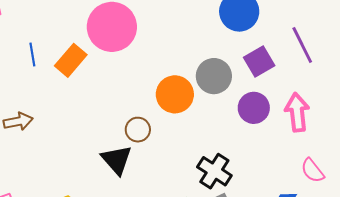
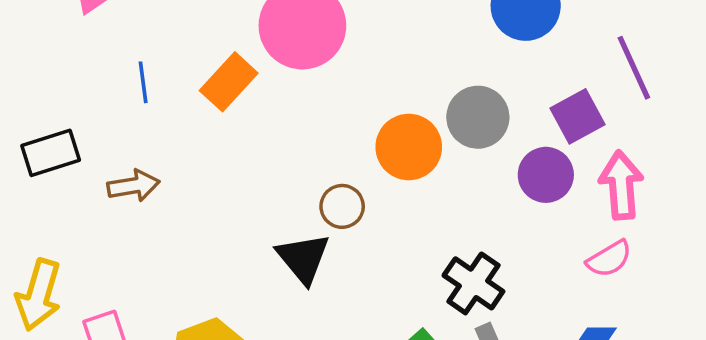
blue line: (32, 55) -> (143, 82), moved
purple square: (259, 61) -> (577, 116), moved
pink semicircle: (312, 171) -> (609, 259), moved, turned -84

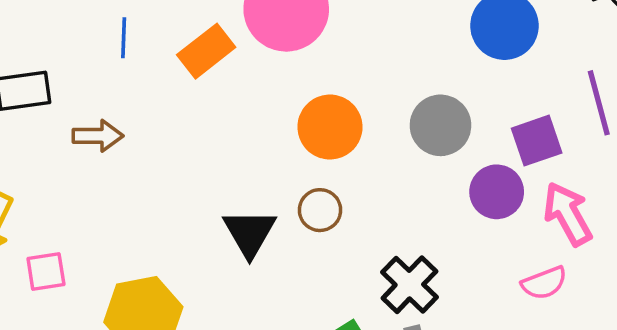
orange circle: (409, 147) -> (330, 127), moved
pink arrow: (621, 185) -> (568, 214), turned -34
brown circle: (342, 206) -> (320, 210), moved

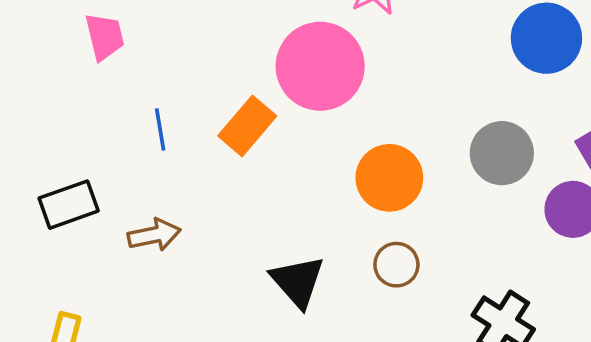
black triangle: (250, 233) -> (298, 281), moved

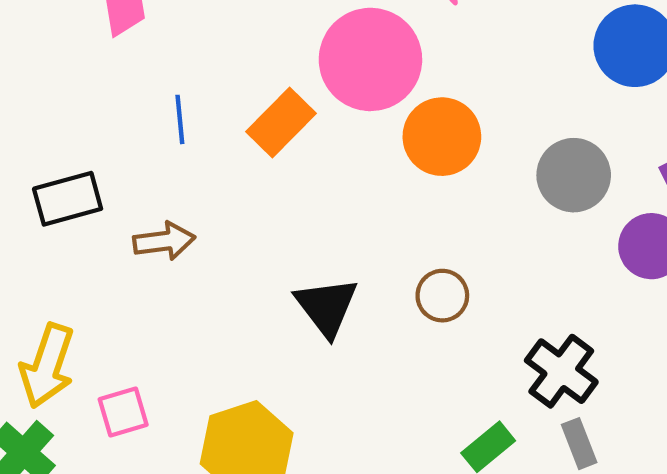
orange circle: (389, 178) -> (442, 137), moved

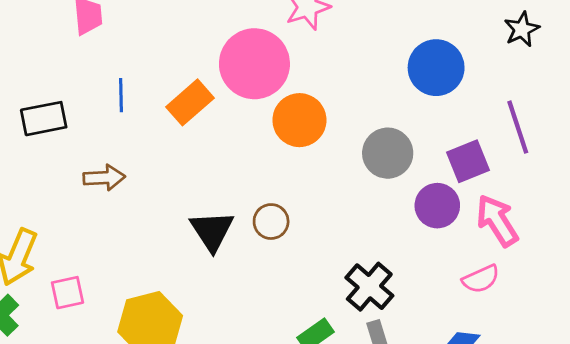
black rectangle: (68, 199) -> (44, 119), moved
brown circle: (442, 296) -> (271, 222), moved

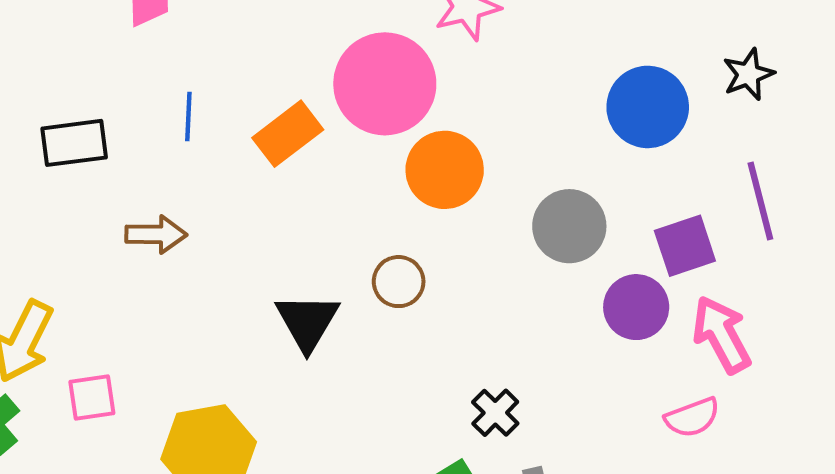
black star: (522, 29) -> (748, 74), moved
brown circle: (271, 222) -> (399, 282), moved
black cross: (369, 287) -> (495, 413), moved, size x0.7

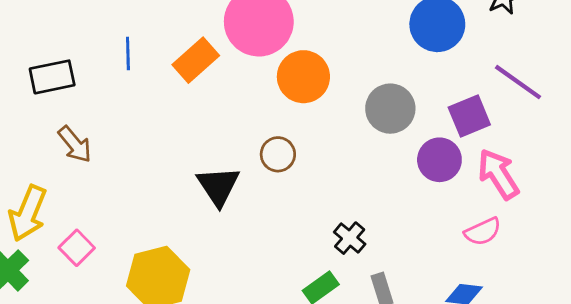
purple line: (760, 201) -> (518, 82), turned -36
brown arrow: (156, 234) -> (75, 144), moved, turned 54
pink square: (92, 397) -> (77, 248), turned -32

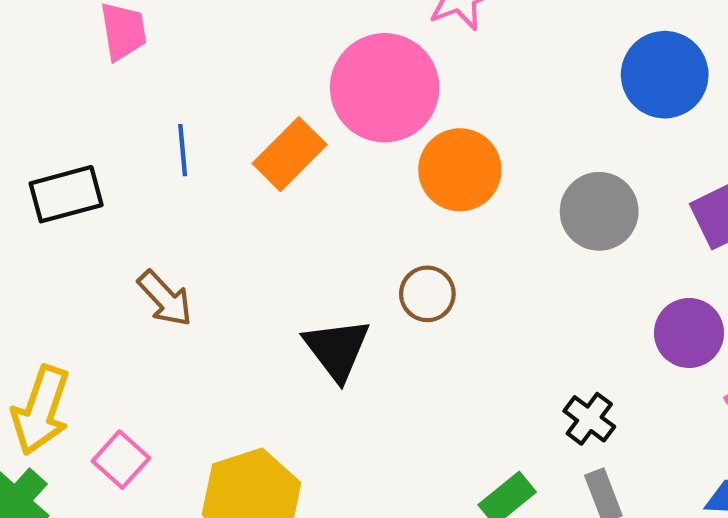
brown arrow: (75, 144) -> (165, 298), moved
purple circle: (439, 160) -> (689, 333), moved
black cross: (350, 238) -> (589, 419), moved

